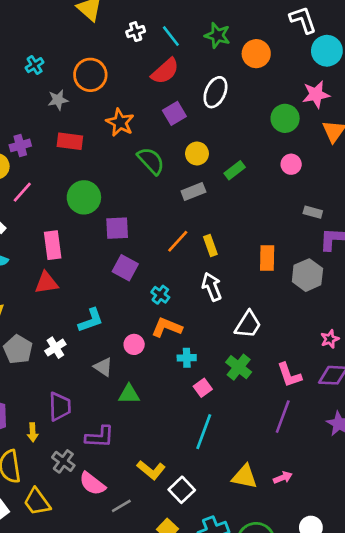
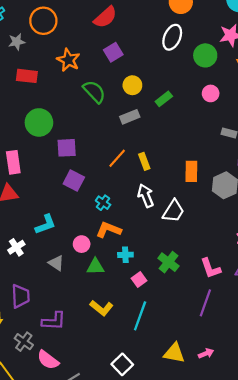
white ellipse: (215, 92) -> (172, 37), moved
white trapezoid: (248, 325) -> (173, 211), moved
green triangle: (129, 394) -> (95, 267), moved
yellow L-shape: (151, 470) -> (101, 308), moved

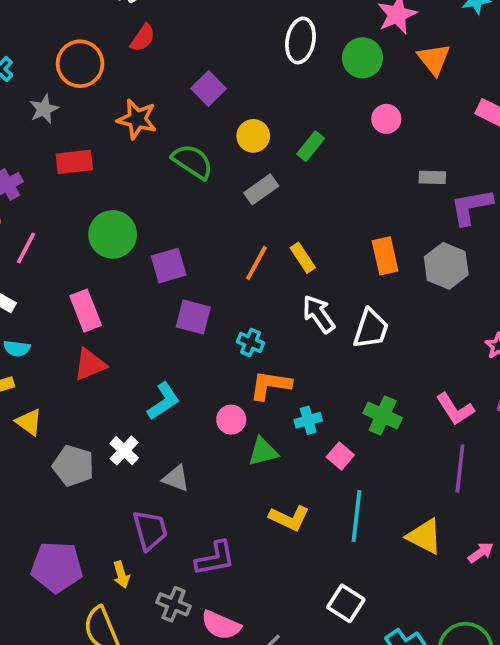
red semicircle: (105, 17) -> (143, 38), moved, size x0.7
gray triangle: (56, 263) -> (176, 478), moved
yellow triangle: (174, 353) -> (424, 536), moved, turned 30

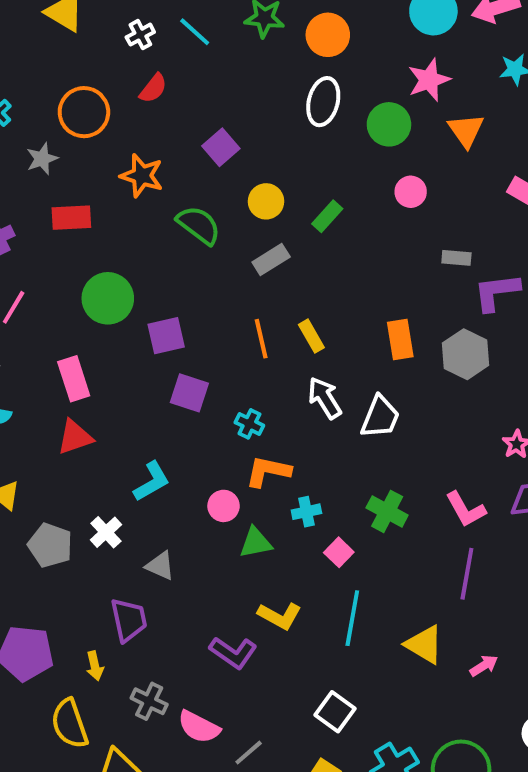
orange line: (256, 263) -> (261, 339), turned -45
purple L-shape: (215, 558) -> (233, 653), moved, turned 42

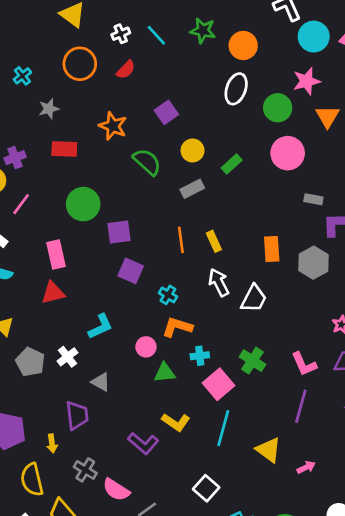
orange circle: (84, 112) -> (80, 64), moved
pink circle: (411, 192) -> (288, 153), size x1.6
pink square: (339, 552) -> (218, 384), size x1.6

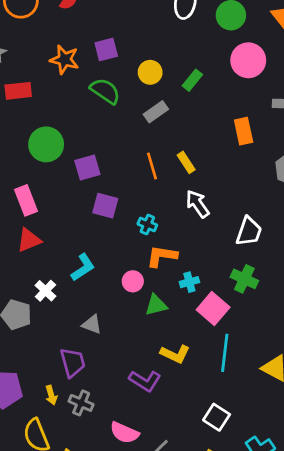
purple square: (166, 112) -> (106, 49), moved, turned 30
orange rectangle: (272, 249) -> (244, 131), moved
white trapezoid: (254, 298) -> (249, 231), moved
white cross: (68, 357) -> (45, 291), moved
gray cross: (85, 470) -> (81, 403), moved

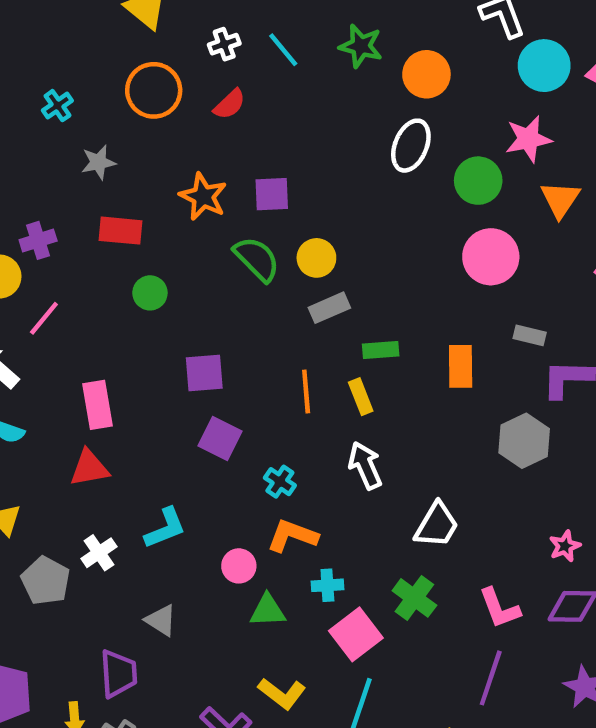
yellow circle: (150, 72) -> (316, 258), moved
green rectangle: (192, 80) -> (381, 350), moved, turned 35
green circle: (46, 144) -> (150, 293), moved, size x0.6

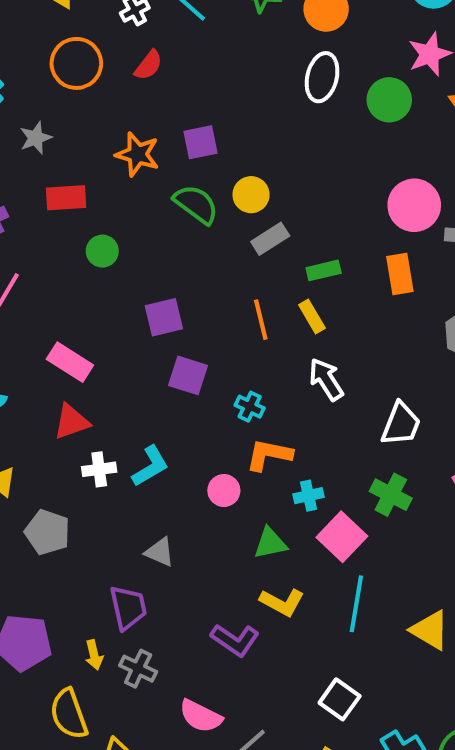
pink circle: (491, 257) -> (414, 205), moved
pink rectangle: (98, 405) -> (70, 362), turned -39
white cross: (99, 553) -> (99, 469), moved, turned 36
green triangle: (268, 611) -> (270, 543), moved

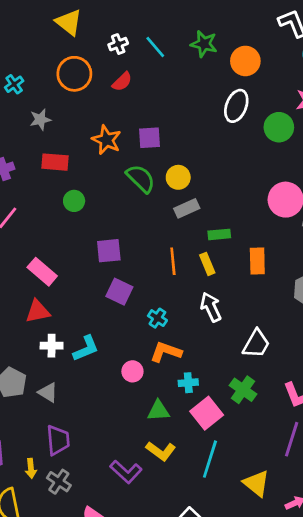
orange rectangle: (400, 274) -> (257, 261), moved
gray triangle: (160, 552) -> (48, 392), moved

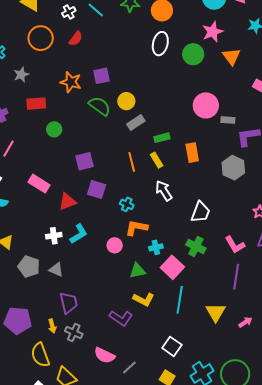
red triangle: (38, 311) -> (67, 202), moved
yellow triangle: (256, 483) -> (216, 312), turned 30

